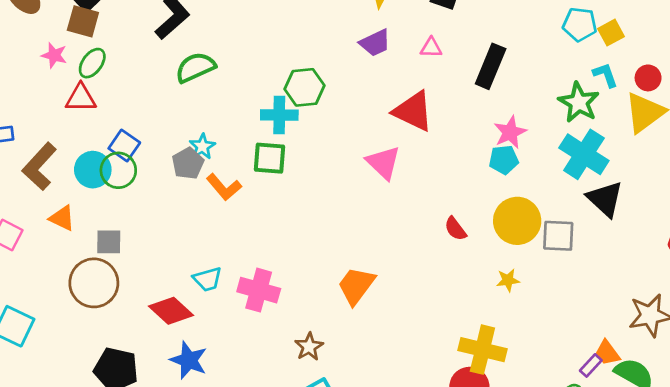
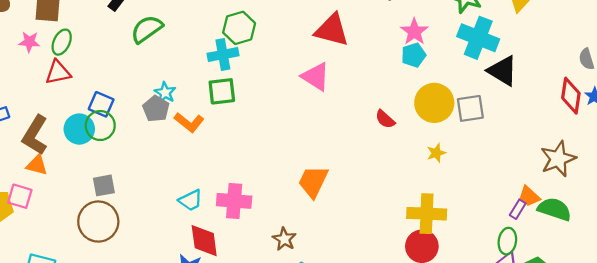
orange triangle: (62, 218) -> (37, 165), moved
red diamond: (171, 311) -> (204, 241), moved, turned 51

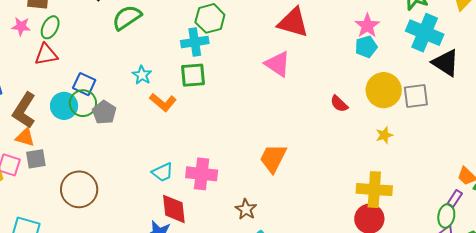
gray pentagon: (156, 109) -> (104, 112), moved
gray square: (104, 185) -> (36, 159), moved
purple rectangle: (518, 209) -> (455, 199), moved

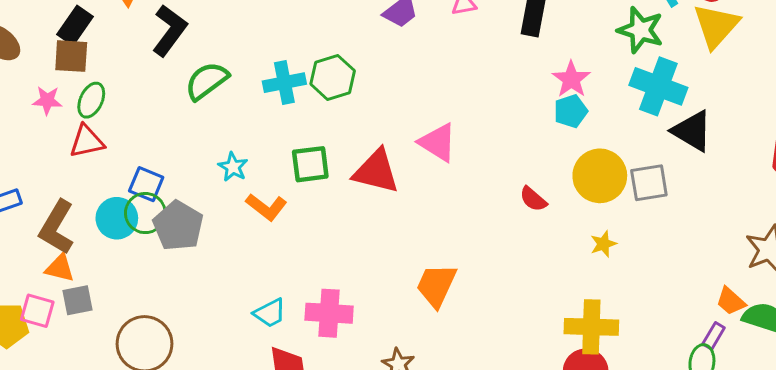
red triangle: (293, 22) -> (376, 171), moved
cyan cross: (195, 42) -> (284, 83), moved
gray pentagon: (104, 112) -> (178, 226), size x1.4

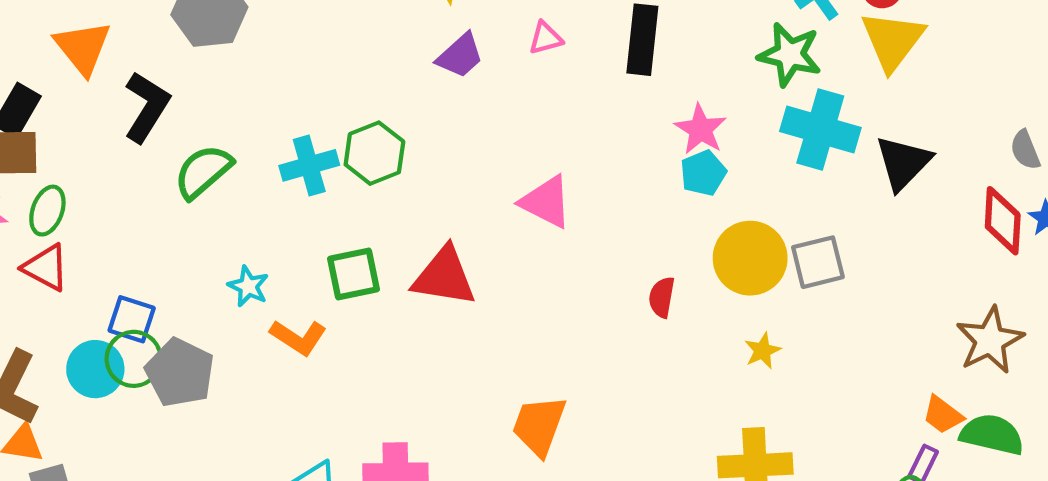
black triangle: (692, 131) -> (903, 163), moved, turned 48
red triangle: (87, 141) -> (46, 268), turned 45
pink triangle: (438, 142) -> (546, 202), moved
red semicircle: (533, 199) -> (662, 297), turned 64

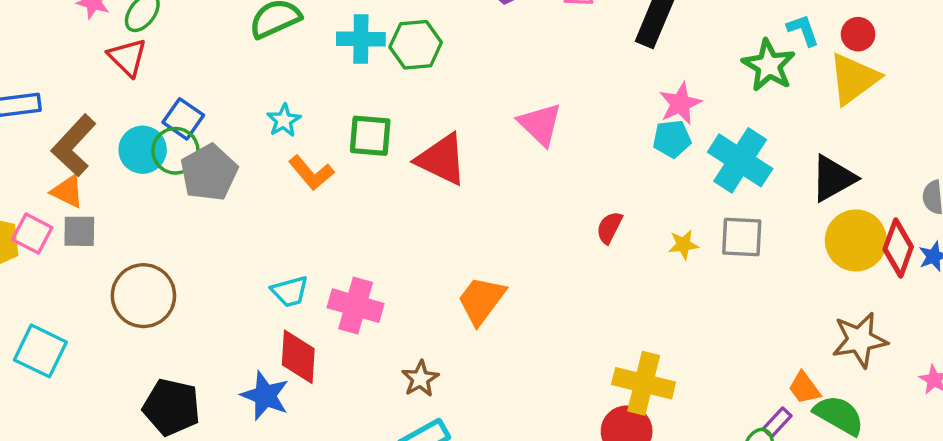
cyan cross: (820, 129) -> (740, 160), moved
yellow circle: (750, 258) -> (856, 240), moved
yellow star: (763, 351) -> (683, 245), moved

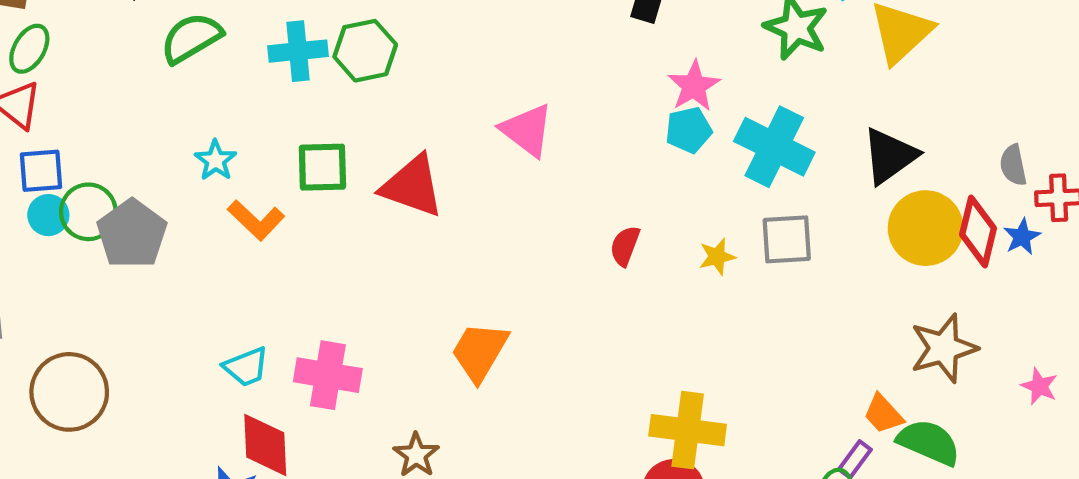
blue square: (183, 119) -> (41, 171), moved, turned -33
cyan circle: (143, 150) -> (48, 215), size x0.7

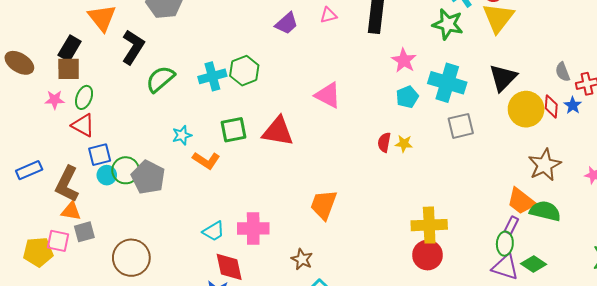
cyan pentagon: (689, 130) -> (407, 97), moved
cyan star: (216, 160) -> (182, 135), turned 30
red diamond: (978, 231) -> (551, 106), size x0.7
yellow star: (717, 257) -> (404, 144), moved, turned 30
orange trapezoid: (883, 414) -> (521, 201), size x1.4

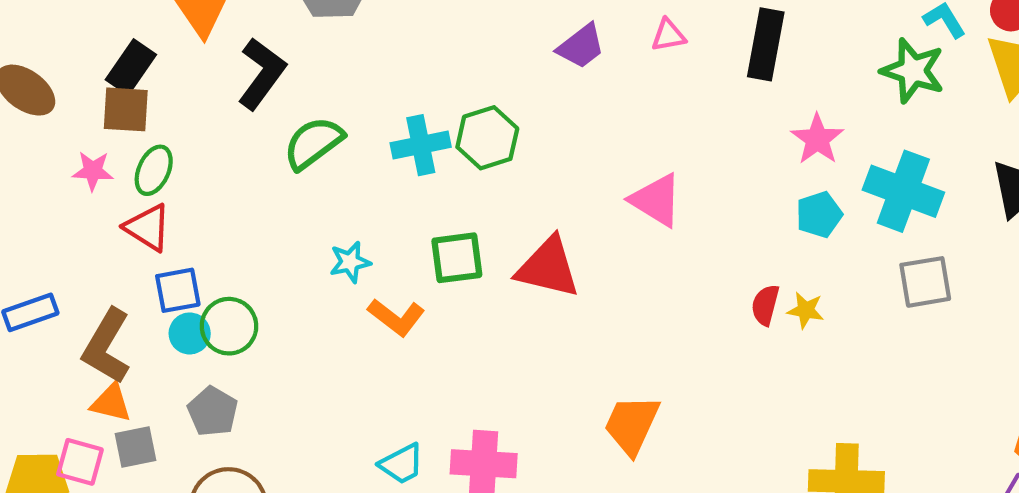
gray pentagon: (148, 177) -> (213, 412), moved, size x0.7

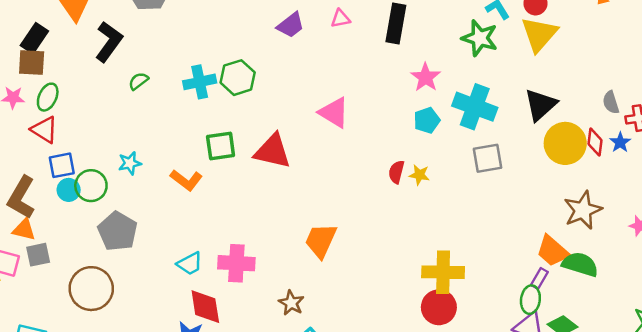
green semicircle: (313, 143) -> (138, 81), size x0.6
cyan star: (350, 262) -> (130, 163), moved
gray pentagon: (213, 412) -> (118, 231), moved, size x1.4

